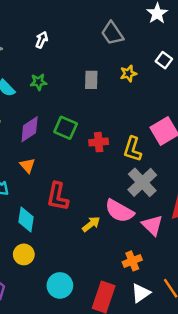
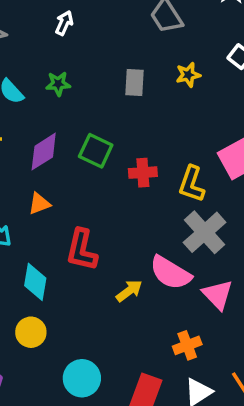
orange triangle: (27, 165) -> (39, 204), turned 49

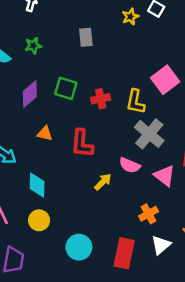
yellow star: (188, 75) -> (130, 17), moved
orange triangle: (39, 204) -> (45, 133), moved, turned 42
red L-shape: (82, 250) -> (82, 143), moved
pink semicircle: (170, 273) -> (130, 165), size x0.7

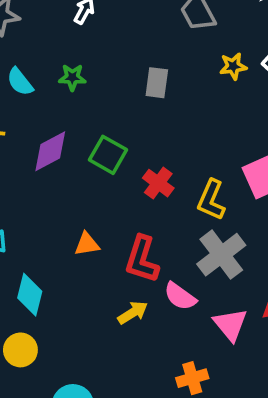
red cross: (101, 99) -> (158, 183), turned 36
orange triangle: (45, 133) -> (87, 244), moved, turned -35
red L-shape: (82, 143) -> (142, 259), moved

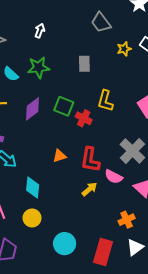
green star: (72, 77) -> (39, 67), size x1.5
red cross: (158, 183) -> (84, 118), moved
yellow L-shape: (211, 200) -> (105, 101), moved

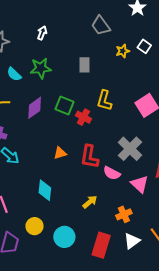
cyan diamond: (33, 187) -> (45, 190), moved
yellow arrow: (89, 189) -> (90, 202), moved
yellow circle: (32, 218) -> (34, 226), moved

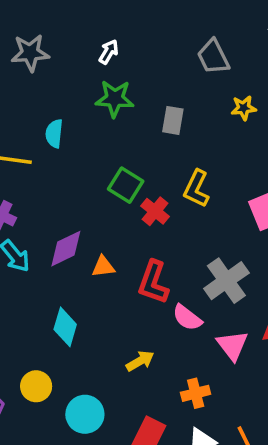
green star: (41, 68) -> (115, 99), moved
cyan semicircle: (14, 74) -> (54, 134), moved, turned 42
purple diamond: (35, 108) -> (66, 249), moved

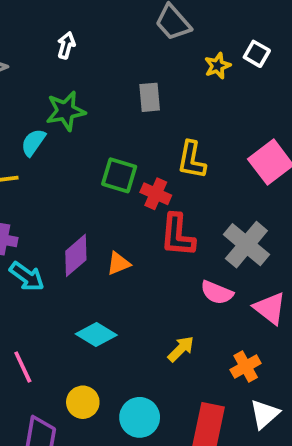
green star: (115, 99) -> (66, 111), moved
cyan semicircle: (54, 134) -> (33, 142), turned 44
red L-shape: (153, 282) -> (178, 235), moved
cyan diamond: (65, 327) -> (96, 335), turned -60

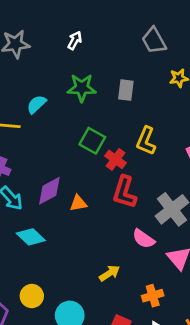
green star: (66, 111) -> (82, 88), moved
cyan diamond: (96, 335) -> (31, 237), moved

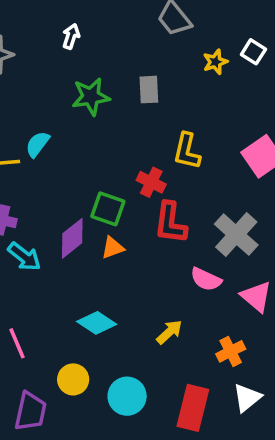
cyan semicircle: (36, 104) -> (38, 144), moved
green square: (92, 141) -> (108, 209), moved
cyan diamond: (31, 237) -> (97, 323), moved

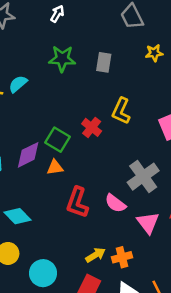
red L-shape: (170, 223) -> (77, 202), moved
cyan diamond: (97, 323) -> (18, 216), moved
yellow arrow: (169, 332) -> (95, 255), moved

